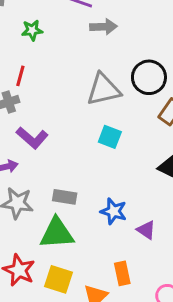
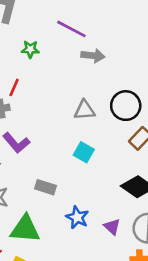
gray triangle: (103, 89) -> (85, 110), size x0.7
gray rectangle: (65, 197) -> (46, 187), moved
purple triangle: (146, 230) -> (112, 227), moved

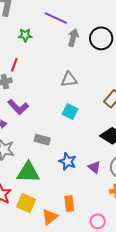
gray arrow: (93, 56) -> (73, 38), turned -78
black circle: (126, 106) -> (101, 38), moved

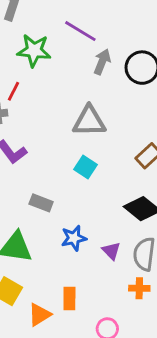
green star: (25, 35) -> (34, 51), size x1.6
gray triangle: (69, 79) -> (89, 121), size x1.4
blue star: (67, 161) -> (74, 238), turned 30

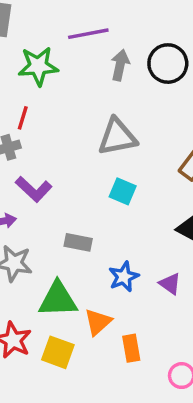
purple line: (80, 31) -> (88, 34), turned -32
orange triangle: (40, 315) -> (98, 322), moved

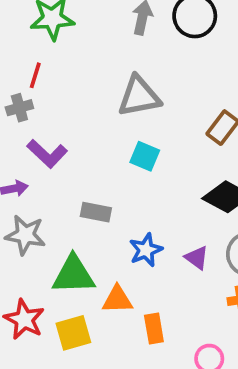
orange triangle: (98, 322) -> (117, 300), turned 40
yellow square: (58, 352) -> (73, 333), turned -36

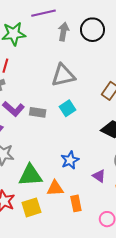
cyan square: (145, 156) -> (68, 108), turned 35
gray rectangle: (96, 212) -> (38, 112), moved
purple triangle: (197, 258) -> (99, 176), moved

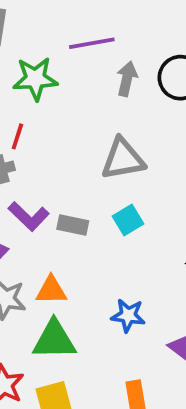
blue star: (70, 160) -> (128, 315), turned 30
orange triangle: (55, 188) -> (51, 290), moved

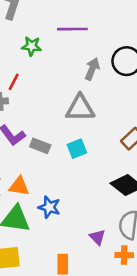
green star: (35, 79) -> (32, 46), size x0.7
gray arrow: (127, 79) -> (92, 69), moved
blue star: (128, 315) -> (49, 207), moved

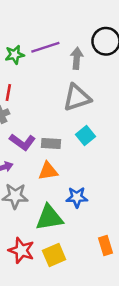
purple line: (72, 29) -> (45, 47), moved
orange triangle: (19, 186) -> (48, 171), moved

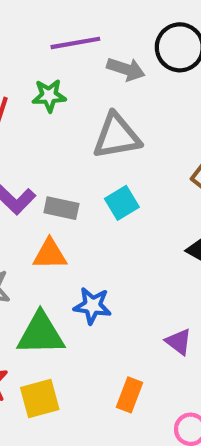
green star: (15, 55) -> (49, 96), moved
gray arrow: (77, 58) -> (126, 69), turned 95
orange rectangle: (105, 246) -> (129, 395), turned 30

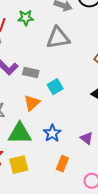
cyan square: (122, 203) -> (55, 87), moved
orange triangle: (50, 254) -> (32, 103), moved, turned -42
blue star: (92, 306) -> (52, 133), moved, turned 30

